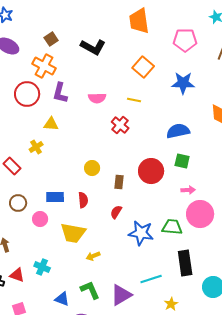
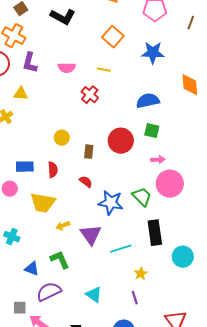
red semicircle: (116, 212) -> (86, 182), turned 96
green trapezoid: (172, 227) -> (142, 197), turned 40
purple triangle: (121, 295) -> (91, 235), moved, turned -35

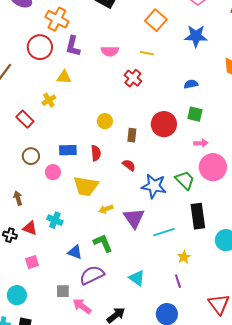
blue semicircle: (148, 101) -> (191, 84), size x0.6

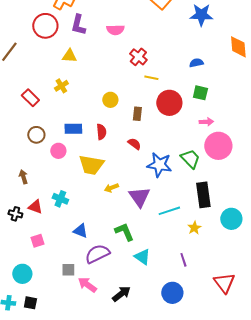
yellow line: (147, 53) -> (151, 78), moved
yellow cross: (49, 100) -> (61, 86), moved
green L-shape: (103, 243) -> (124, 232), moved
yellow star: (184, 257) -> (194, 228), moved

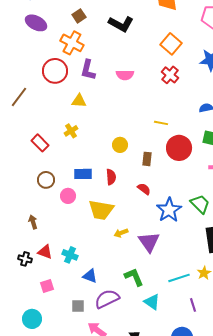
red cross: (138, 57) -> (170, 75), moved
blue star: (159, 165) -> (169, 210), turned 30
cyan cross: (60, 199) -> (70, 255), moved
cyan line: (169, 211) -> (179, 278), moved
gray square: (68, 270) -> (78, 306), moved

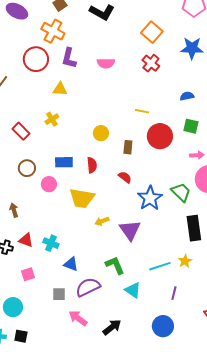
purple line: (193, 305) -> (174, 293), turned 32

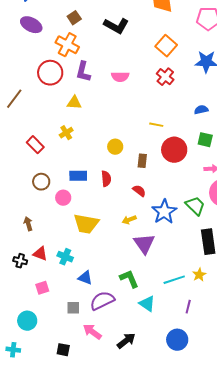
yellow trapezoid: (82, 198) -> (86, 224), moved
yellow arrow: (102, 221) -> (129, 220), moved
black square: (21, 336) -> (63, 350), moved

